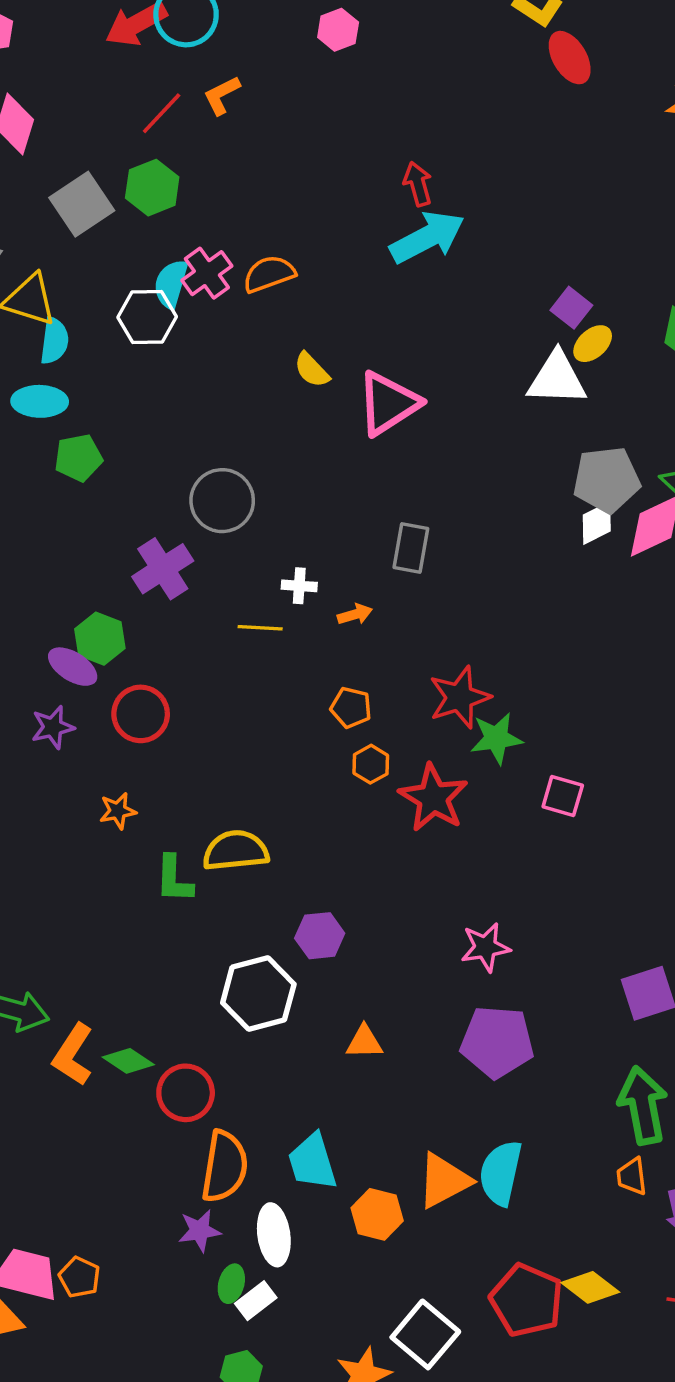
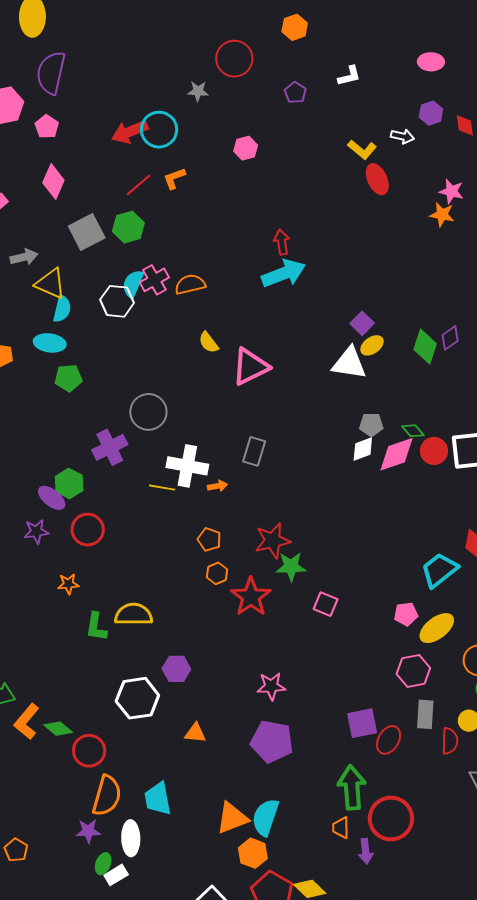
gray pentagon: (607, 480) -> (371, 425), size x0.6
white cross: (299, 586) -> (187, 466), size x2.0
orange hexagon: (377, 1214) -> (253, 853), moved

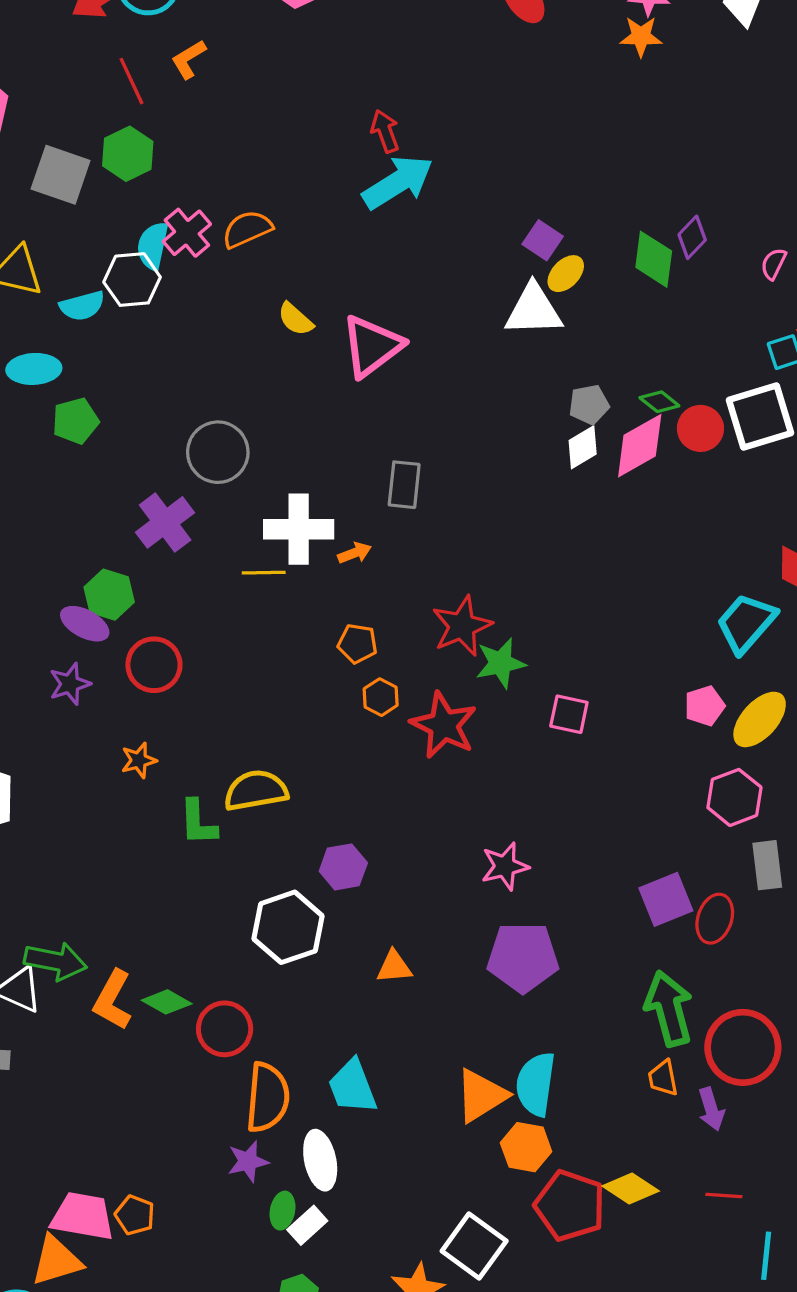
red line: (139, 185) -> (132, 81), turned -64
gray square: (87, 232) -> (61, 175), turned -33
cyan semicircle: (62, 309) -> (82, 306), moved, turned 72

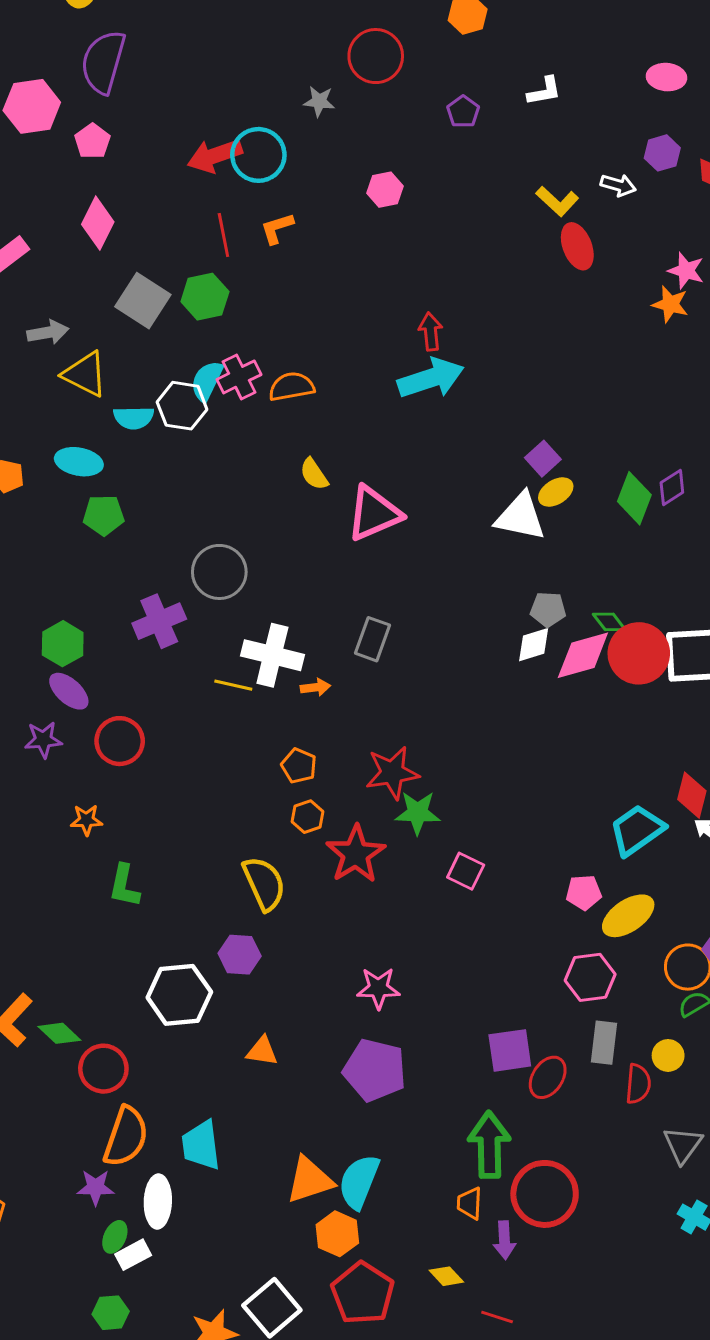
red circle: (700, 428) -> (639, 653), size x1.5
green hexagon: (109, 595) -> (63, 644), moved
yellow semicircle: (256, 790) -> (264, 883), moved, turned 62
yellow diamond: (631, 1189) -> (446, 1276), moved, size x0.7

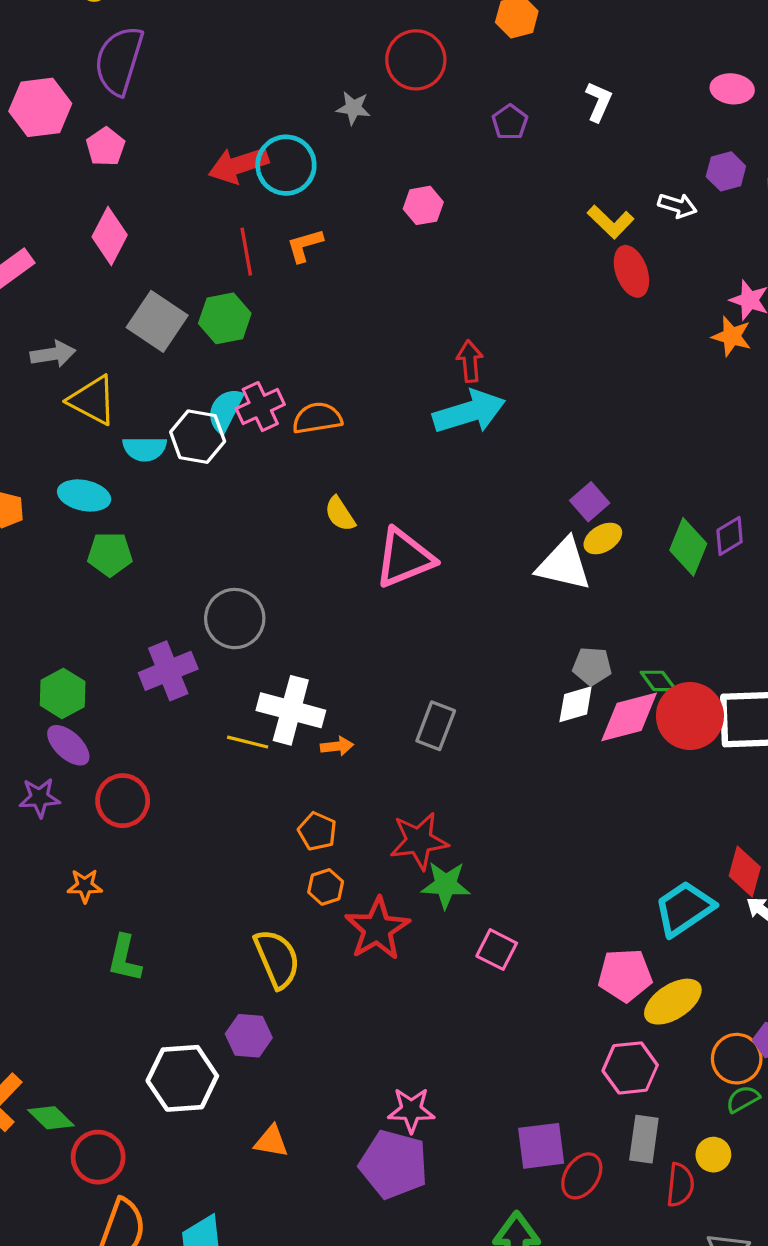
white L-shape: (544, 91) -> (599, 102), turned -57
gray rectangle: (372, 639) -> (436, 726), moved
pink pentagon: (584, 892) -> (625, 975), size x1.4
pink star: (378, 988) -> (411, 1110), moved

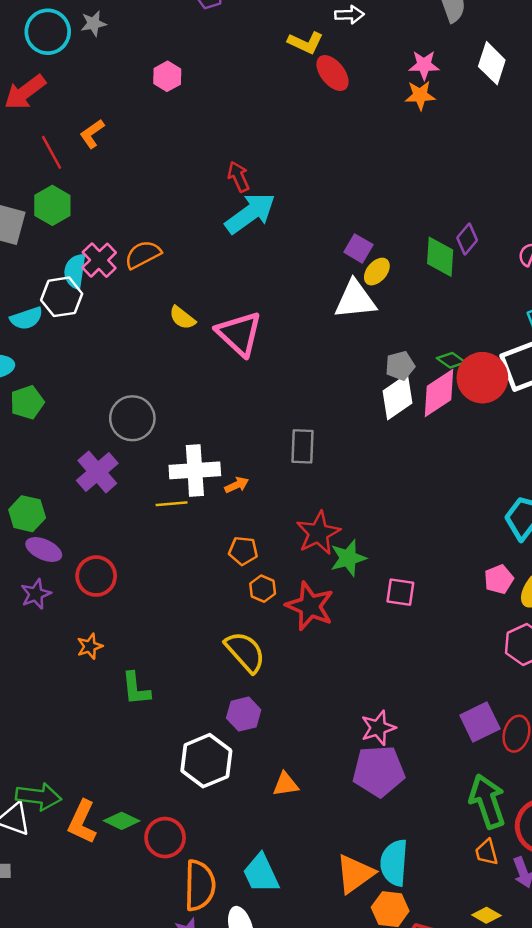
cyan circle: (286, 165) -> (48, 32), moved
pink triangle: (404, 558) -> (239, 334), turned -36
white diamond: (576, 704) -> (398, 397), size x1.4
pink pentagon: (625, 975) -> (499, 579), size x0.7

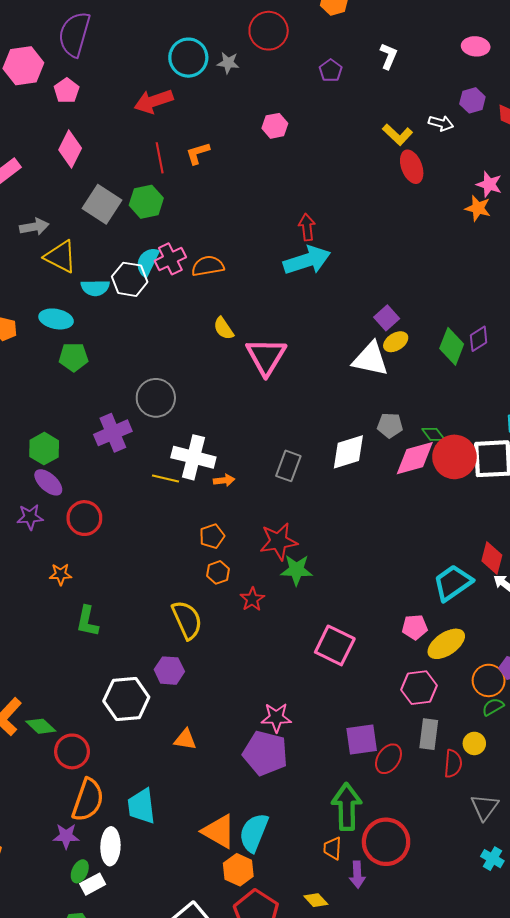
white diamond: (398, 397) -> (348, 452), moved
orange pentagon: (243, 551) -> (212, 536), turned 30
pink square: (400, 592) -> (335, 645), moved, size x1.5
red star: (310, 606) -> (252, 599), size x0.6
orange triangle: (355, 874) -> (219, 831), turned 48

